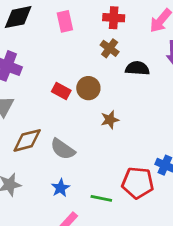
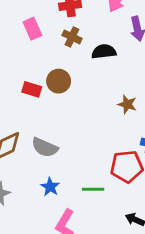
pink rectangle: (65, 21) -> (32, 29), moved
brown star: (110, 120) -> (127, 104), moved, turned -30

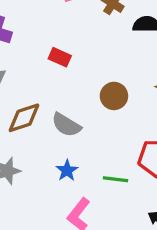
brown circle: (59, 81) -> (114, 96), moved

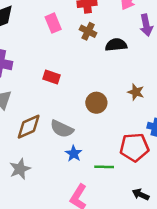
blue star: (67, 170) -> (74, 153), moved

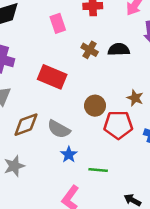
brown cross: (88, 31) -> (90, 50), moved
red rectangle: (51, 77) -> (52, 77), size x1.6
red pentagon: (134, 147) -> (118, 125), moved

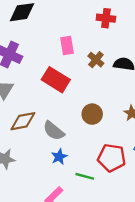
pink rectangle: (58, 23) -> (67, 46), moved
red pentagon: (118, 125) -> (112, 158), moved

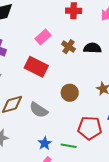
pink rectangle: (67, 46) -> (43, 37), turned 63
blue star: (59, 157) -> (45, 143), moved

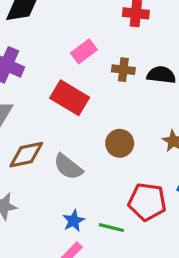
brown cross: (68, 47) -> (123, 70), turned -32

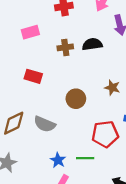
pink rectangle: (84, 51) -> (30, 32), moved, turned 36
red rectangle: (70, 98) -> (33, 76), size x0.7

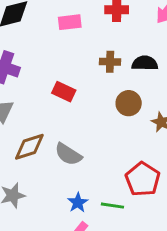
pink rectangle: (30, 32) -> (70, 22), moved
brown circle: (76, 99) -> (129, 103), moved
red pentagon: (105, 134) -> (143, 179), turned 30

